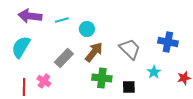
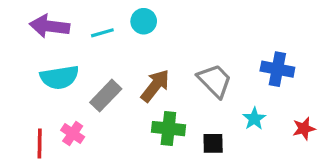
cyan circle: (87, 29) -> (144, 21), moved
cyan semicircle: (21, 47) -> (59, 77), moved, turned -130

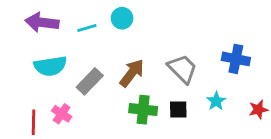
black square: (213, 143) -> (178, 110), moved

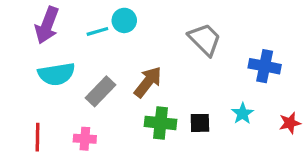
cyan circle: (122, 18) -> (124, 20), moved
purple arrow: (42, 22) -> (47, 25), turned -76
gray trapezoid: (182, 69) -> (205, 39), moved
pink cross: (62, 114) -> (85, 139), moved, turned -30

